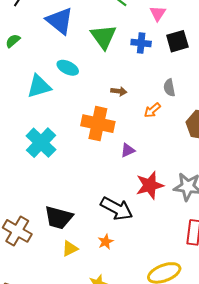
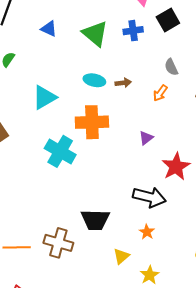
blue triangle: (60, 21) -> (49, 29), size x0.6
cyan ellipse: (68, 68) -> (94, 80), moved
orange cross: (98, 124) -> (92, 122), moved
yellow triangle: (70, 249) -> (121, 256), moved

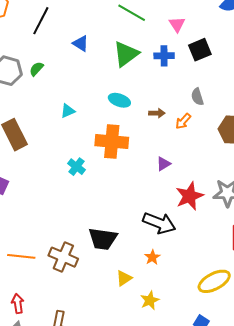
green triangle: (95, 34) -> (126, 54), turned 36
brown arrow: (123, 83) -> (157, 113), moved
cyan triangle: (44, 97) -> (68, 111), size x0.6
cyan cross: (60, 151) -> (76, 167), size x0.6

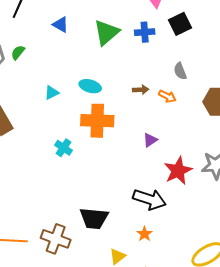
cyan ellipse: (119, 100) -> (90, 86), moved
orange arrow: (183, 121) -> (167, 96), turned -102

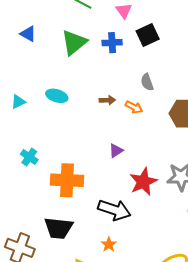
orange cross: (97, 121) -> (67, 180), moved

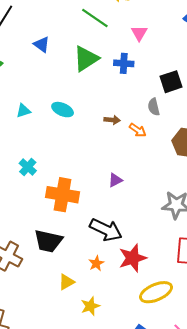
black square: (148, 35) -> (171, 82), moved
purple triangle: (116, 151) -> (115, 180), moved
red star: (143, 182) -> (133, 258), moved

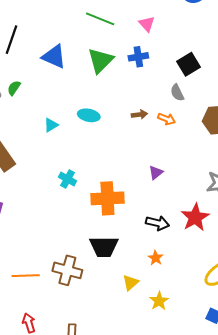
blue triangle: (42, 45) -> (54, 56), size x1.5
black arrow: (106, 230) -> (158, 223), size x0.7
red star: (133, 258) -> (195, 217), moved

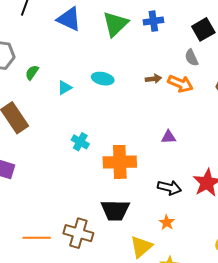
green semicircle: (14, 88) -> (32, 72), moved
orange arrow: (167, 119) -> (180, 84), size x1.4
purple triangle: (156, 173) -> (169, 137), turned 35
yellow triangle: (130, 283) -> (141, 247), size x1.4

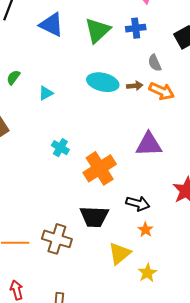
gray semicircle: (192, 58) -> (155, 63), moved
cyan ellipse: (103, 79) -> (103, 82), moved, size x1.4
purple triangle: (169, 137) -> (149, 144), size x1.8
orange cross: (120, 162) -> (100, 168), turned -32
black arrow: (169, 188) -> (138, 203), moved

